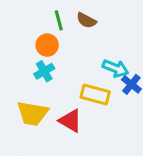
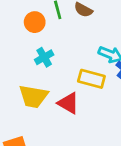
orange circle: (47, 45) -> (35, 22), moved

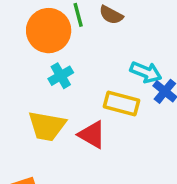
orange circle: (35, 22) -> (49, 31), size x1.6

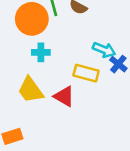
cyan cross: (61, 76) -> (41, 52), turned 30
yellow trapezoid: (47, 126) -> (31, 90), turned 44

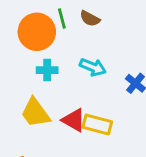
cyan arrow: (104, 50) -> (93, 67), moved
yellow rectangle: (86, 73) -> (97, 125), moved

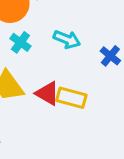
cyan cross: (47, 70) -> (20, 42), turned 36

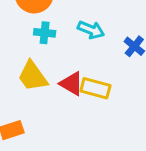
cyan cross: (20, 42) -> (45, 33), turned -30

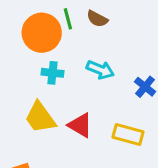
yellow rectangle: (95, 88) -> (128, 134), moved

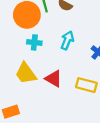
cyan arrow: (100, 70) -> (67, 40), turned -90

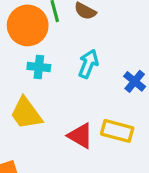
red triangle: (53, 79) -> (80, 136), moved

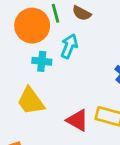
cyan arrow: (88, 64) -> (69, 46), moved

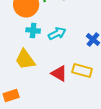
cyan arrow: (69, 46) -> (57, 33), moved, turned 42

